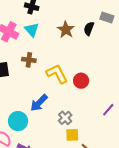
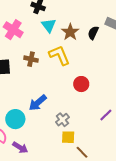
cyan triangle: (32, 30) -> (49, 25), moved
yellow L-shape: (57, 74) -> (59, 55), moved

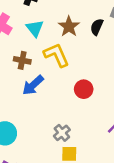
cyan triangle: (49, 25) -> (35, 28), moved
blue arrow: (38, 103) -> (33, 85), moved

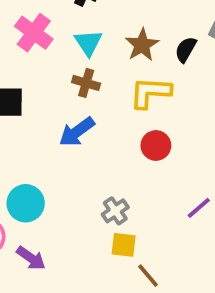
yellow L-shape: (56, 55) -> (150, 93), moved, turned -68
brown cross: (22, 60) -> (86, 83), moved

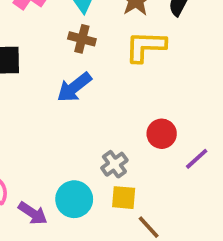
red circle: (156, 145) -> (162, 134), moved
cyan circle: (26, 203) -> (74, 199), moved

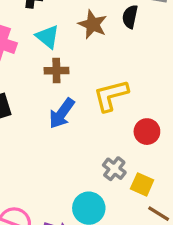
yellow L-shape: (146, 46) -> (111, 95), moved
yellow square: (124, 198) -> (142, 184), moved, turned 35

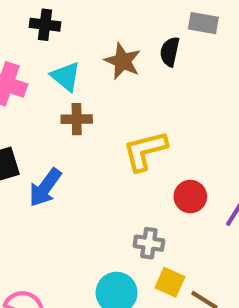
blue arrow: (62, 113) -> (45, 188), moved
gray cross: (114, 169) -> (149, 243), turned -30
yellow square: (142, 184) -> (170, 282), moved

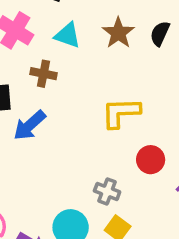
cyan triangle: (66, 76) -> (67, 35), turned -32
brown cross: (77, 119) -> (43, 74), moved

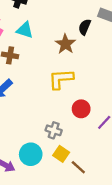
brown star: (118, 33) -> (65, 44), moved

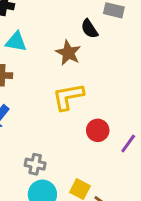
black semicircle: (85, 27) -> (89, 29), turned -49
gray cross: (54, 130) -> (35, 164), moved

